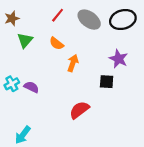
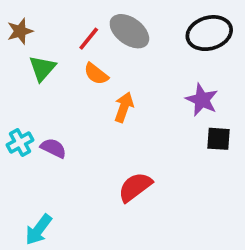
red line: (58, 15) -> (89, 39), moved
gray ellipse: (89, 20) -> (129, 31), moved
black square: (107, 82) -> (219, 139), moved

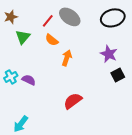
black square: (219, 139) -> (118, 75), turned -32

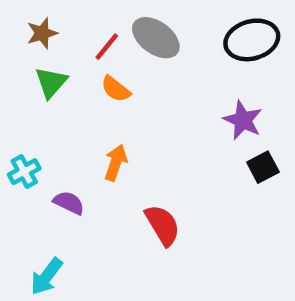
brown star: (11, 17) -> (42, 33), moved
orange arrow: (67, 58) -> (116, 163), moved
purple semicircle: (29, 80) -> (69, 203), moved
red semicircle: (73, 101) -> (163, 225), turned 96

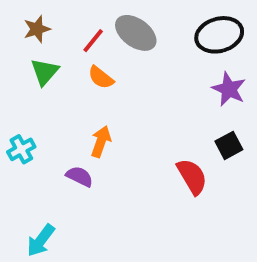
purple star: (243, 120) -> (229, 89), moved
purple semicircle: (69, 203) -> (80, 176), moved
red semicircle: (163, 225) -> (192, 176), moved

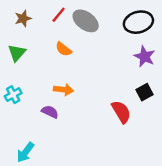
red line: (93, 41) -> (59, 15), moved
green triangle: (45, 72) -> (17, 53), moved
orange arrow: (101, 142) -> (63, 90), turned 78

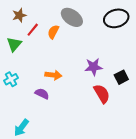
red line: (59, 15) -> (33, 30), moved
orange semicircle: (63, 49) -> (53, 32), moved, turned 80
purple star: (145, 57) -> (94, 67), moved, turned -30

